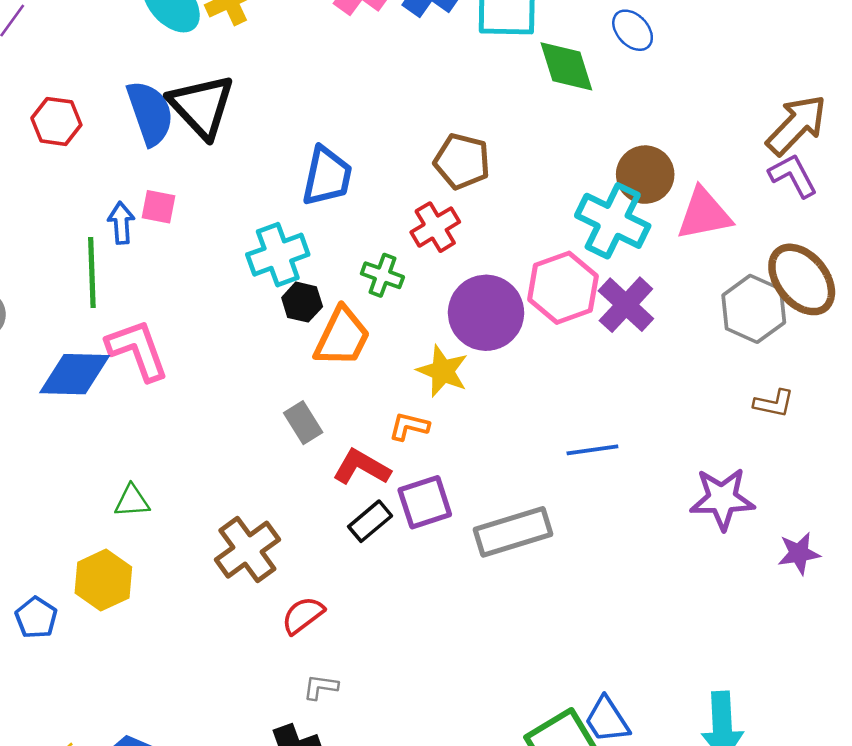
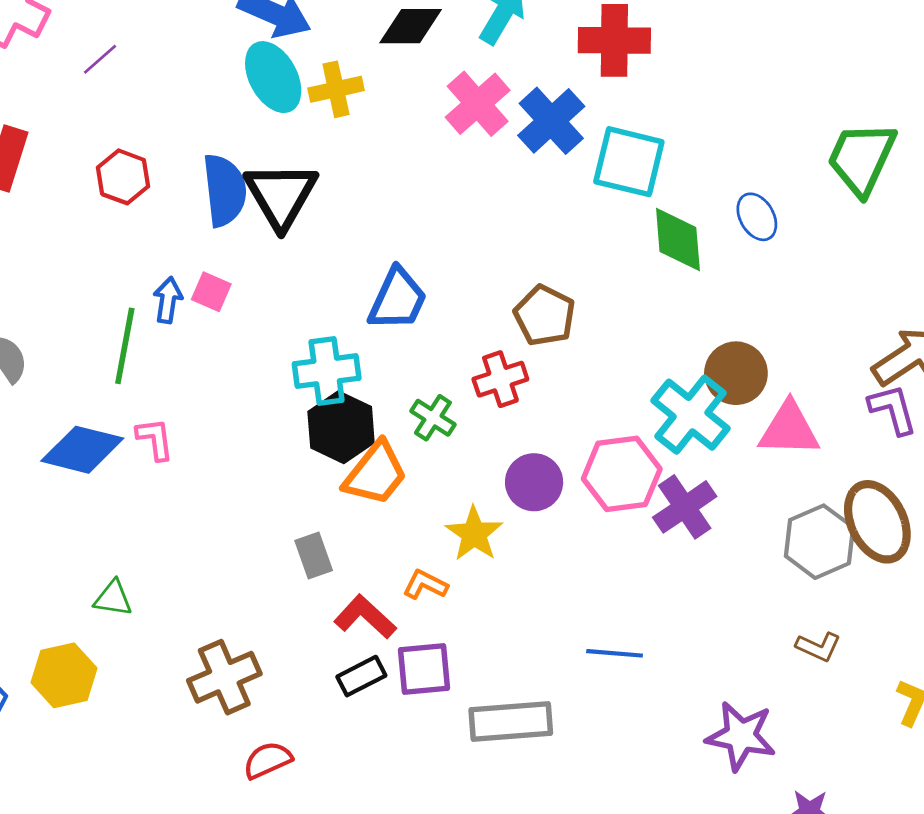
black hexagon: (302, 302) -> (341, 427), size x1.6
purple circle: (486, 313) -> (534, 482), size x0.7
pink L-shape: (138, 350) -> (155, 439), size x0.6

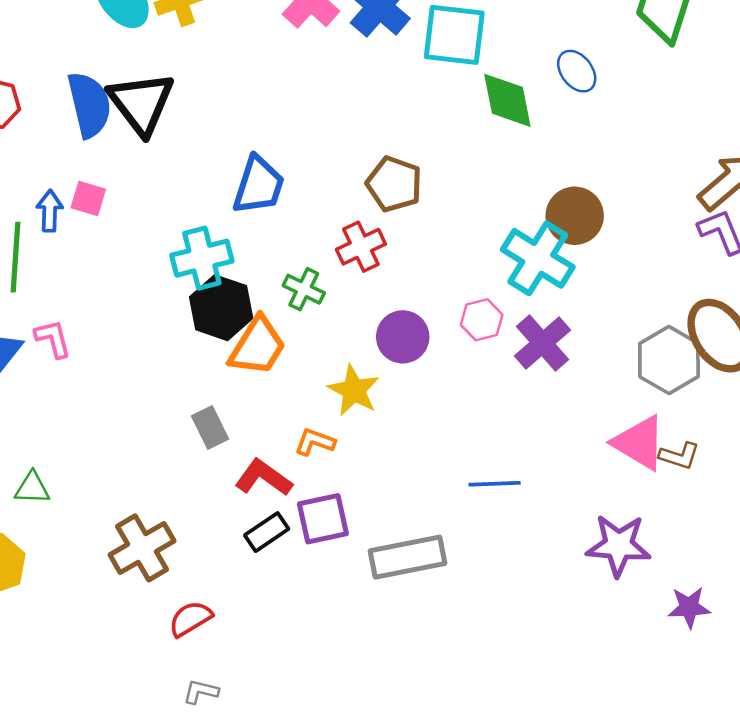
pink triangle: (789, 429) -> (639, 443), moved, turned 36
pink hexagon: (622, 474) -> (482, 320), size x0.6

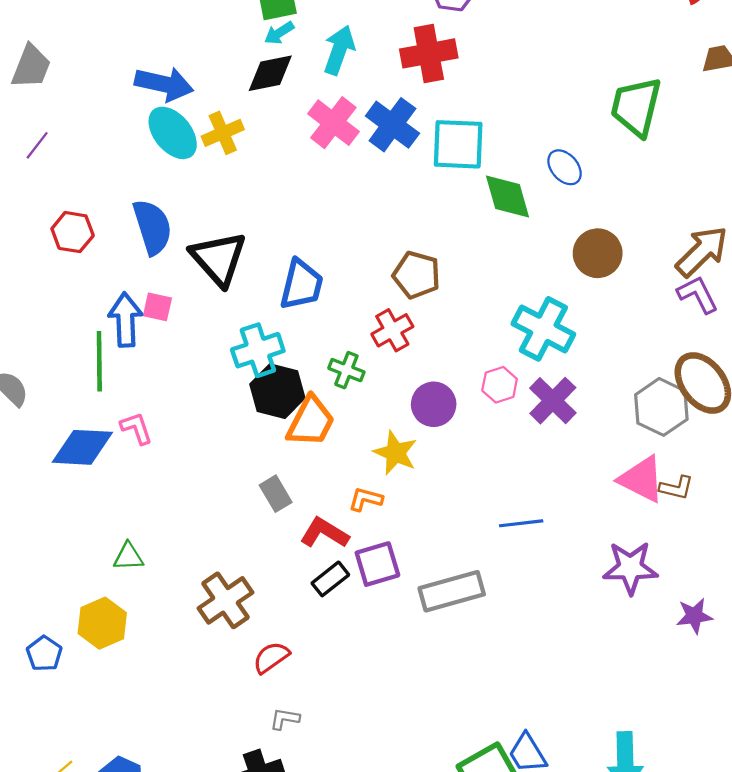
black triangle: (141, 103) -> (219, 259), moved
blue arrow: (50, 211) -> (125, 320), size x1.5
brown circle: (575, 216) -> (598, 253), moved

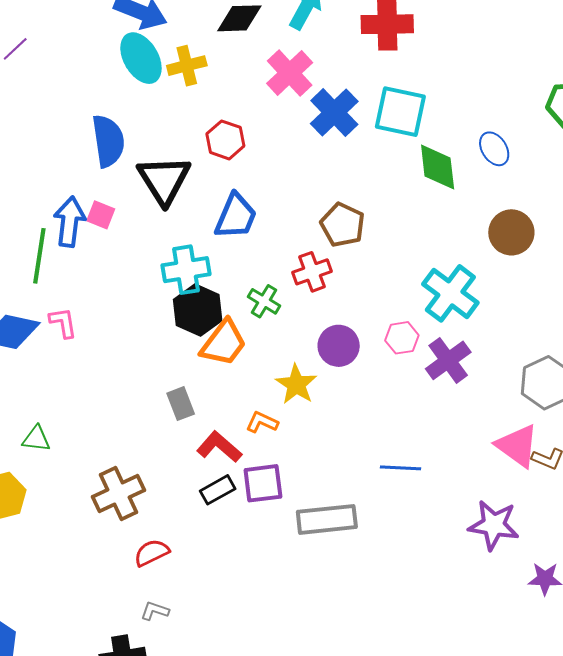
blue cross: (392, 125) -> (334, 113), moved
red hexagon: (73, 232) -> (225, 140), moved

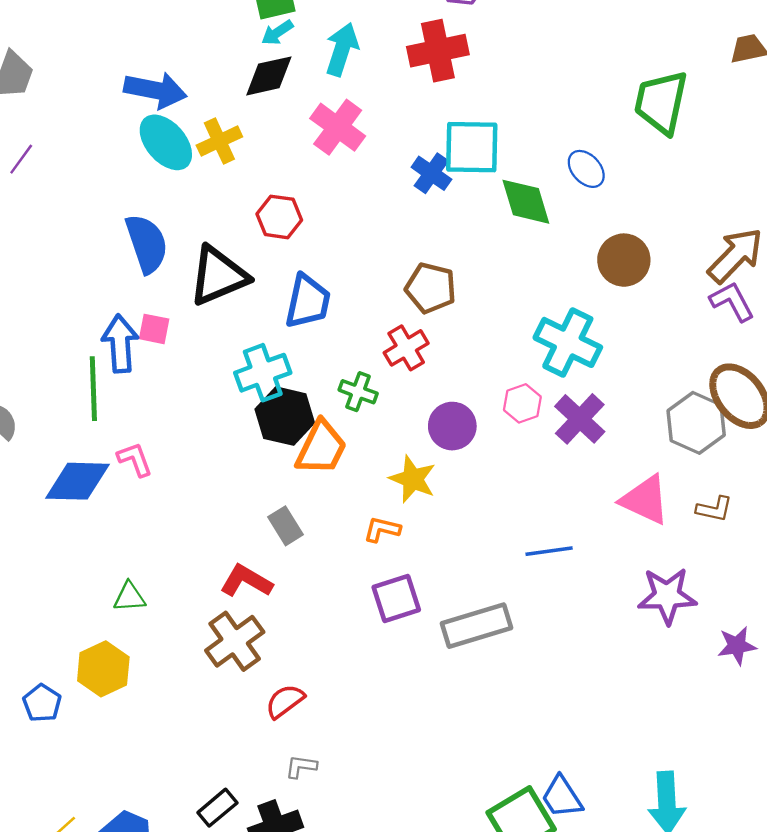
blue cross: (334, 113) -> (431, 173), moved, size x0.7
black triangle: (164, 180) -> (218, 276), turned 50
pink triangle: (517, 446) -> (645, 500), moved
red L-shape: (219, 447) -> (246, 581), moved
black rectangle: (218, 490) -> (217, 808), moved

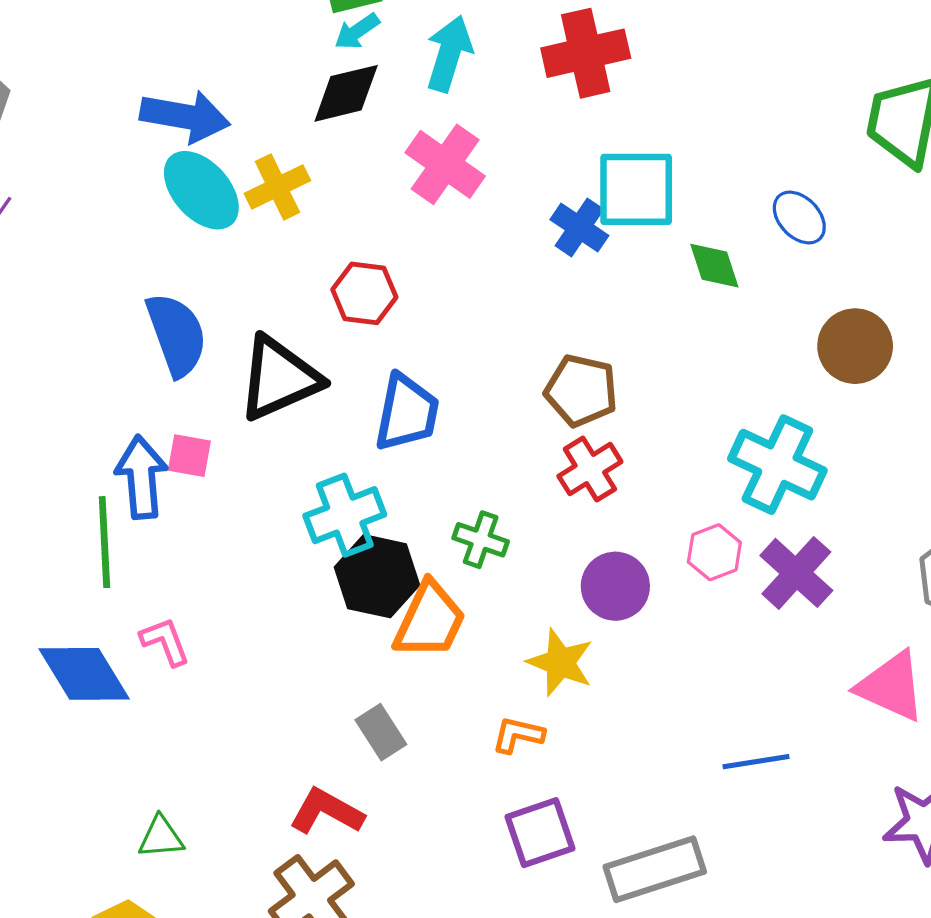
green diamond: (526, 202) -> (714, 266), size x0.7
red cross: (406, 348) -> (590, 469), moved
blue diamond: (77, 481) -> (84, 674), turned 58

